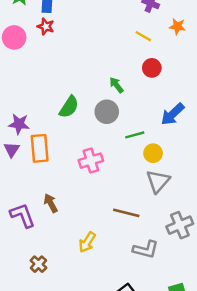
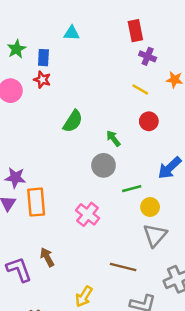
green semicircle: (69, 107) -> (73, 121), moved
pink cross: (91, 161) -> (88, 214), turned -35

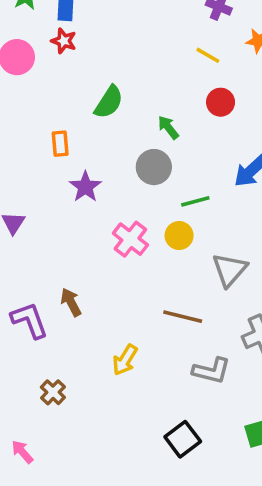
purple star: (15, 178) -> (85, 187), moved, turned 30
orange rectangle: (36, 202) -> (60, 144), moved, size x0.6
yellow circle: (150, 207) -> (179, 236), moved

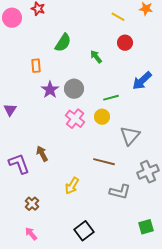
gray circle: (154, 167) -> (74, 89), moved
black square: (183, 439) -> (84, 231), moved
pink arrow: (22, 452) -> (31, 234), moved

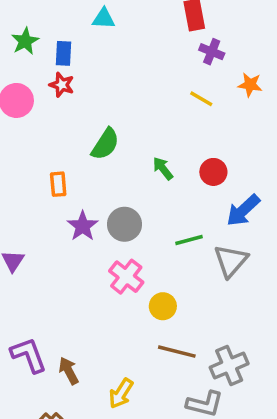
red circle: (125, 43) -> (213, 172), moved
yellow circle: (102, 117) -> (163, 306), moved
gray triangle: (130, 136) -> (231, 261), moved
brown arrow: (42, 154) -> (69, 371), moved
gray cross: (148, 172) -> (229, 366), moved

